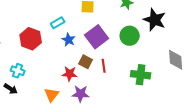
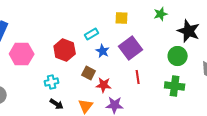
green circle: (130, 36) -> (178, 56), moved
brown square: (86, 62) -> (89, 73), moved
cyan cross: (18, 71) -> (52, 82), turned -32
black arrow: (11, 89) -> (57, 104), moved

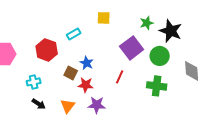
green star: (161, 14) -> (147, 23), moved
purple square: (131, 48) -> (132, 48), moved
blue star: (103, 51) -> (87, 63), moved
red line: (138, 77) -> (120, 77), turned 32

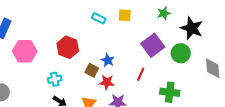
green star: (147, 23) -> (164, 13), moved
cyan rectangle: (74, 34) -> (99, 18), moved, turned 56
green cross: (157, 86) -> (170, 92), moved

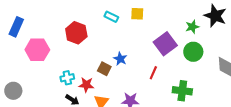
green star: (164, 13) -> (192, 27), moved
black star: (192, 28) -> (215, 16), moved
red hexagon: (68, 47) -> (76, 33), moved
red star: (107, 82) -> (86, 85), moved

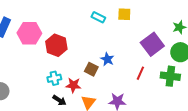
red hexagon: (76, 33) -> (56, 45), moved
pink hexagon: (37, 50) -> (29, 33), moved
green cross: (182, 91) -> (170, 76), moved

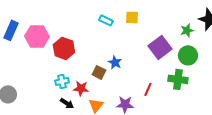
red line: (140, 73) -> (148, 89), moved

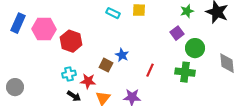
green star: (187, 30) -> (187, 11), moved
purple square: (160, 47) -> (177, 33), moved, size x0.6
red line: (148, 89) -> (150, 70), moved

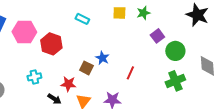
green star: (187, 11) -> (143, 13), moved
cyan rectangle: (113, 13) -> (82, 19), moved
green cross: (185, 72) -> (175, 81), moved, turned -30
cyan cross: (69, 74) -> (34, 77), moved

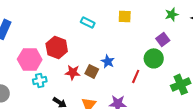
green star: (143, 13) -> (172, 14), moved
pink hexagon: (24, 32) -> (30, 59), moved
green circle: (175, 51) -> (154, 58), moved
red star: (68, 84) -> (73, 72), moved

